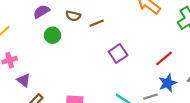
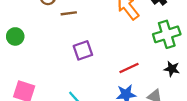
green circle: (52, 35) -> (15, 36), moved

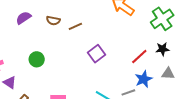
black star: (172, 69) -> (162, 49), moved

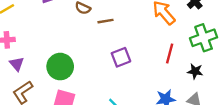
red line: (139, 56) -> (170, 54), moved, turned -48
green circle: (37, 59) -> (60, 67), moved, size x1.5

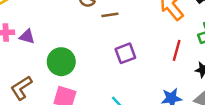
purple triangle: (17, 64) -> (27, 37), moved, turned -35

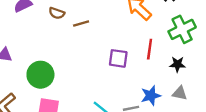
purple square: (125, 53) -> (118, 58), moved, turned 36

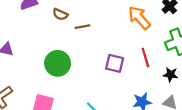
red line: (150, 49) -> (145, 58), turned -30
green circle: (40, 75) -> (58, 63), moved

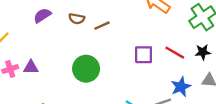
red line: (145, 58) -> (175, 53), moved, turned -30

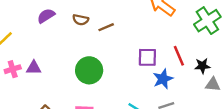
black star: (203, 52) -> (202, 66), moved
red line: (175, 53) -> (179, 56), turned 36
blue star: (181, 87) -> (163, 79), moved

